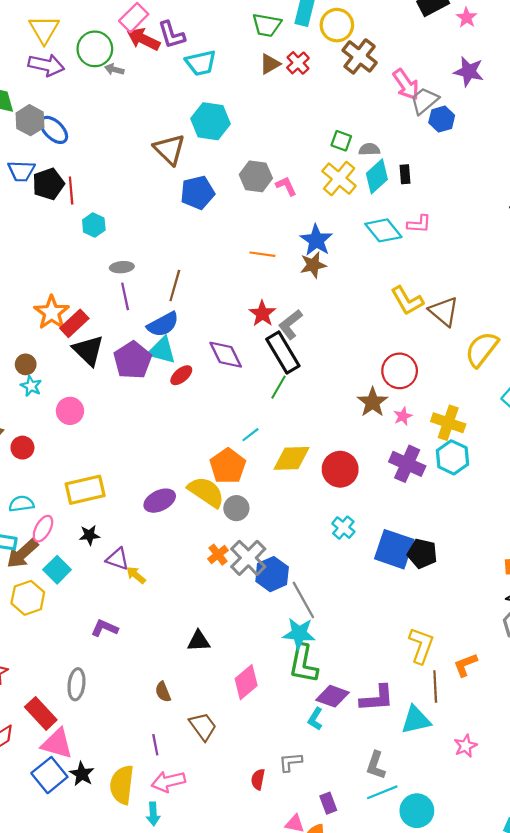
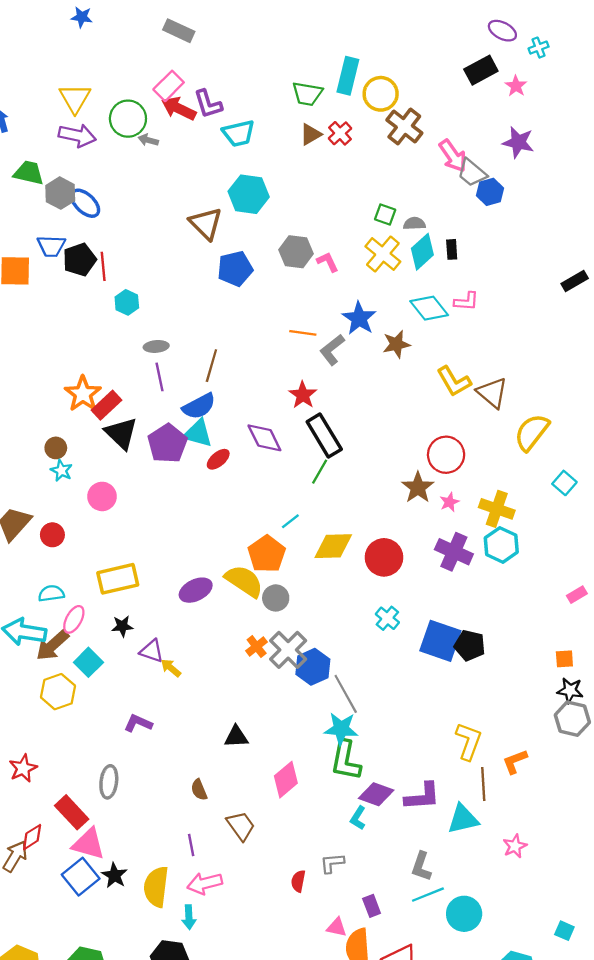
gray trapezoid: (424, 101) -> (472, 173), turned -100
brown star: (313, 265) -> (396, 344), moved
gray L-shape: (290, 324) -> (332, 350), moved

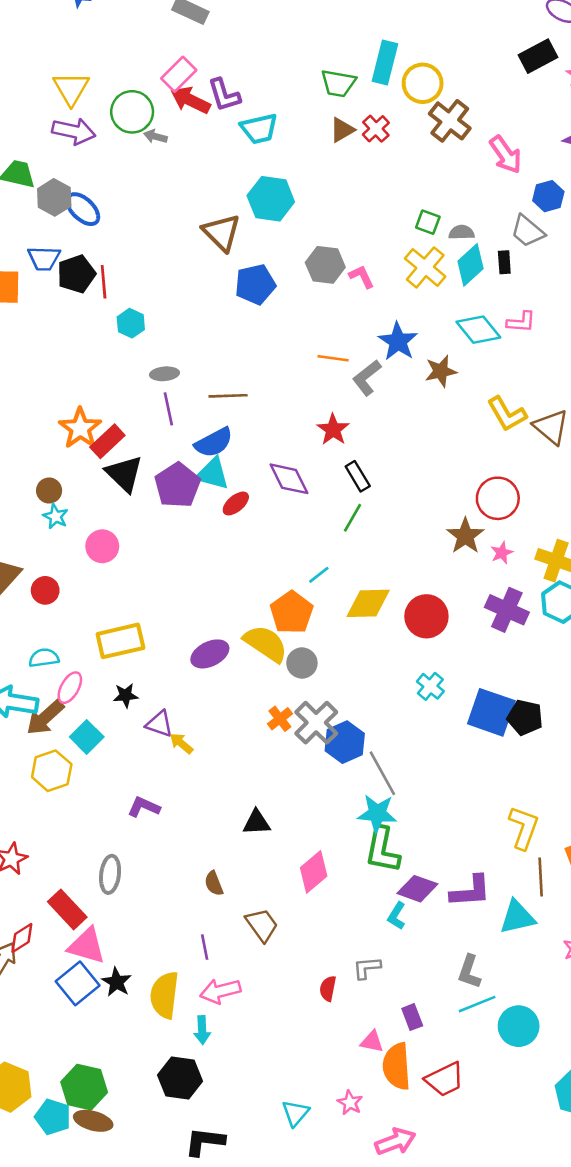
gray trapezoid: (472, 173) -> (528, 231), moved
brown line: (211, 366) -> (228, 396), turned 72
black rectangle: (324, 436) -> (358, 476), size x0.6

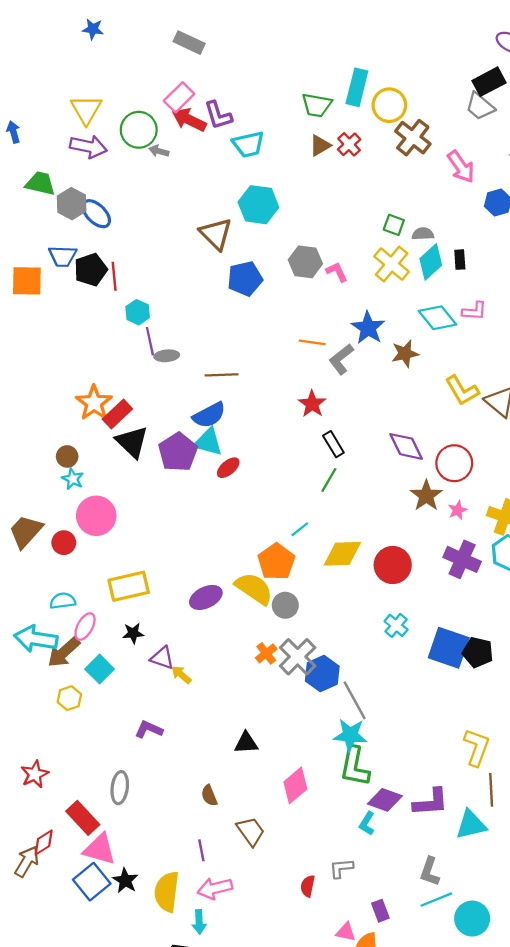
gray trapezoid: (528, 231) -> (480, 106), moved
purple line: (168, 409) -> (150, 341), moved
purple diamond: (289, 479) -> (406, 446), moved
pink circle: (102, 546) -> (96, 516), moved, size x1.4
yellow hexagon: (52, 771) -> (69, 698), size x0.7

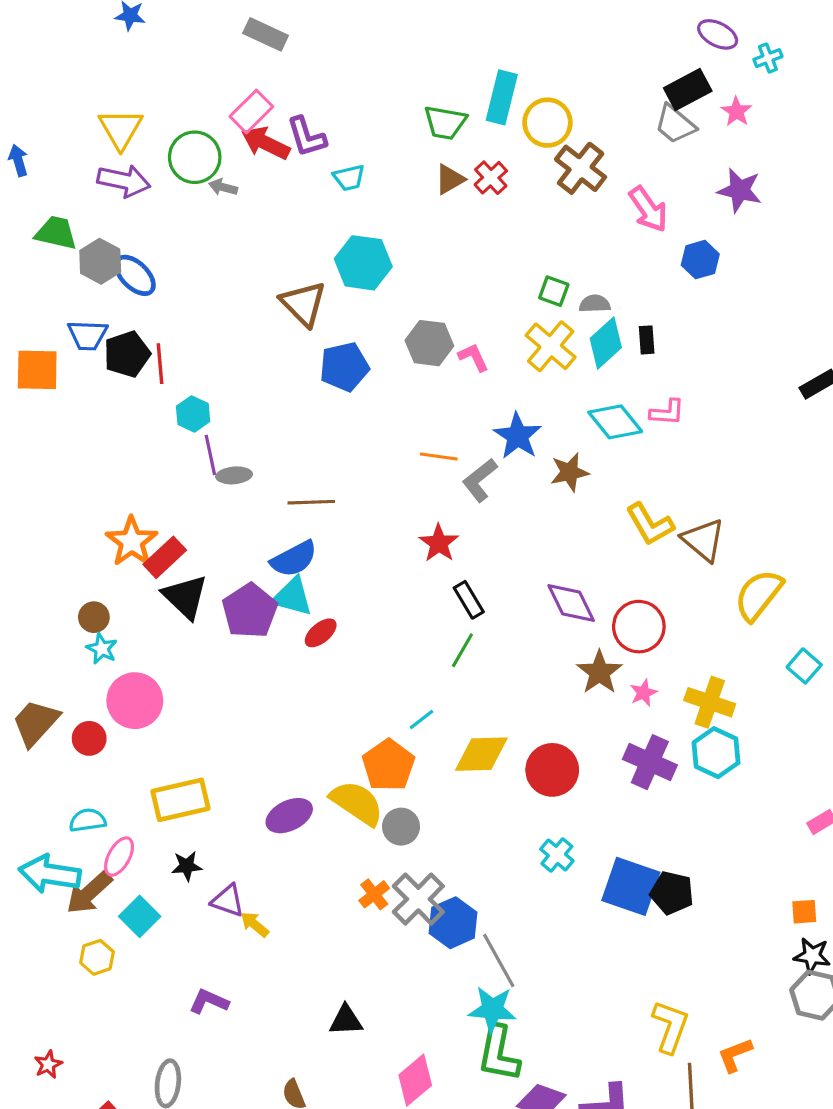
cyan trapezoid: (248, 144) -> (349, 178), size x0.7
red star: (35, 774) -> (48, 1064), size x0.7

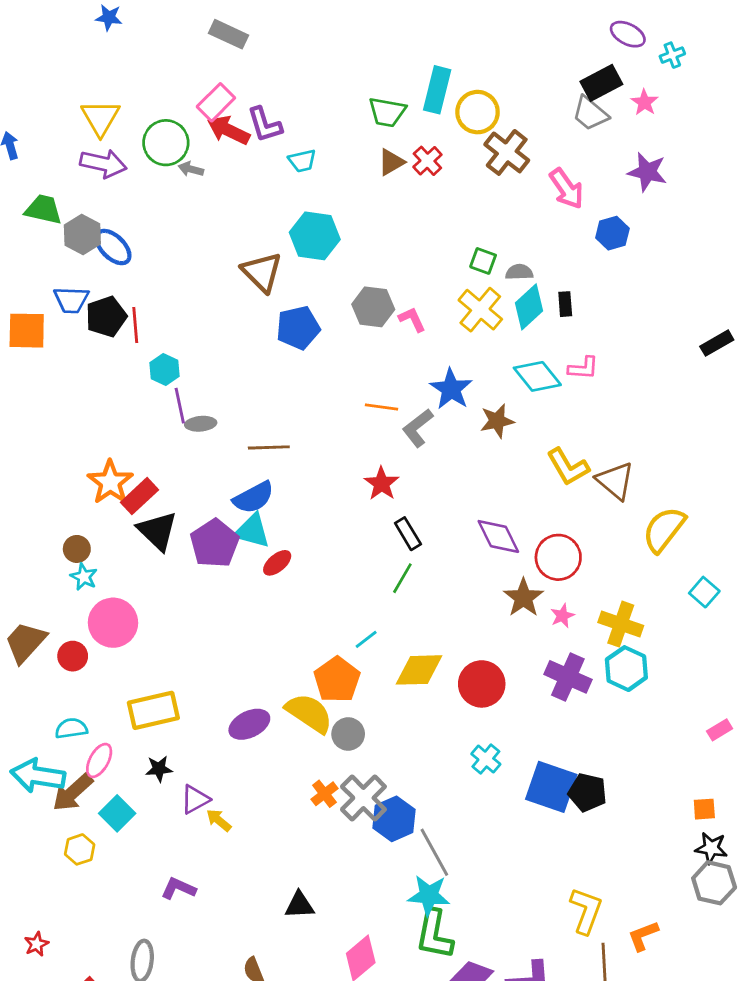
purple triangle: (228, 901) -> (195, 799), turned -48

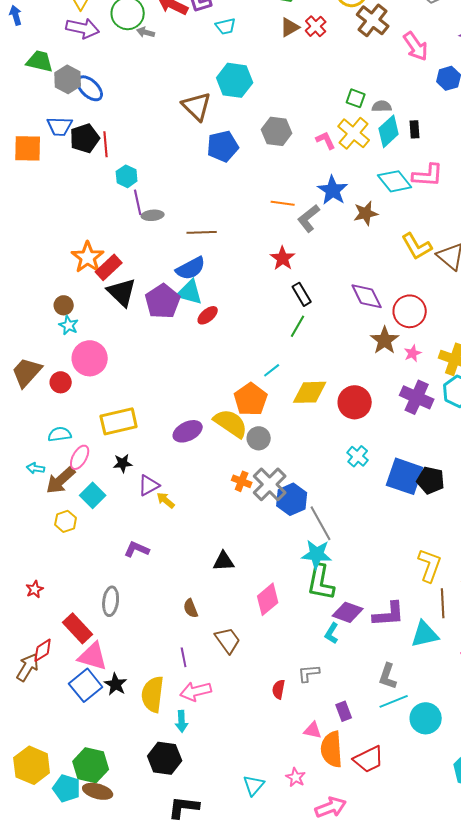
pink L-shape: (412, 319) -> (326, 140), moved
pink L-shape: (583, 368) -> (428, 175), size x1.4
cyan arrow: (38, 776) -> (36, 468), size x0.5
orange cross: (324, 794) -> (242, 481), turned -30

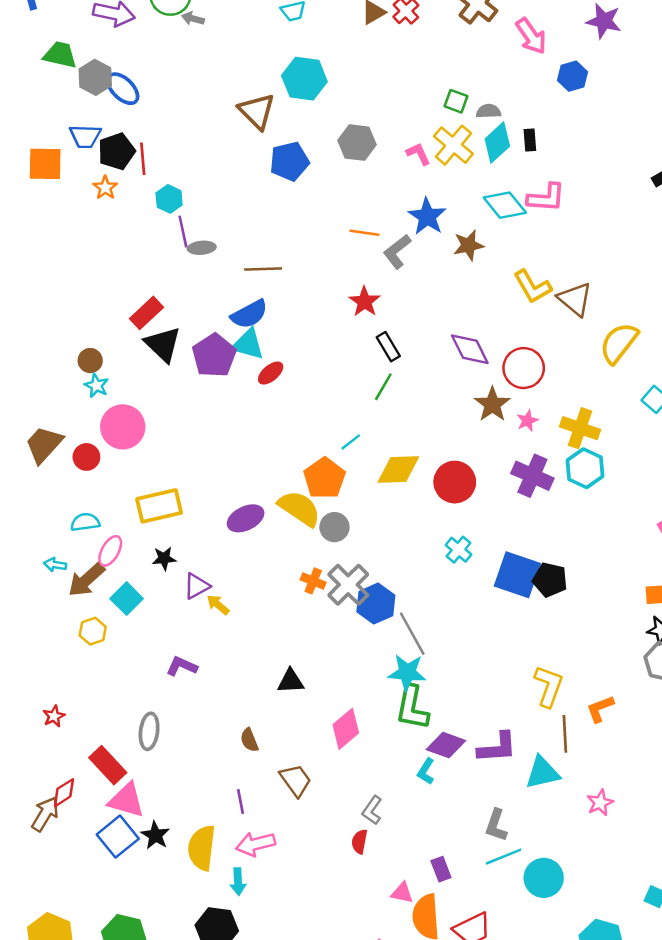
orange star: (88, 257) -> (105, 188), moved, size x0.6
gray L-shape: (309, 673) -> (372, 810), moved, turned -50

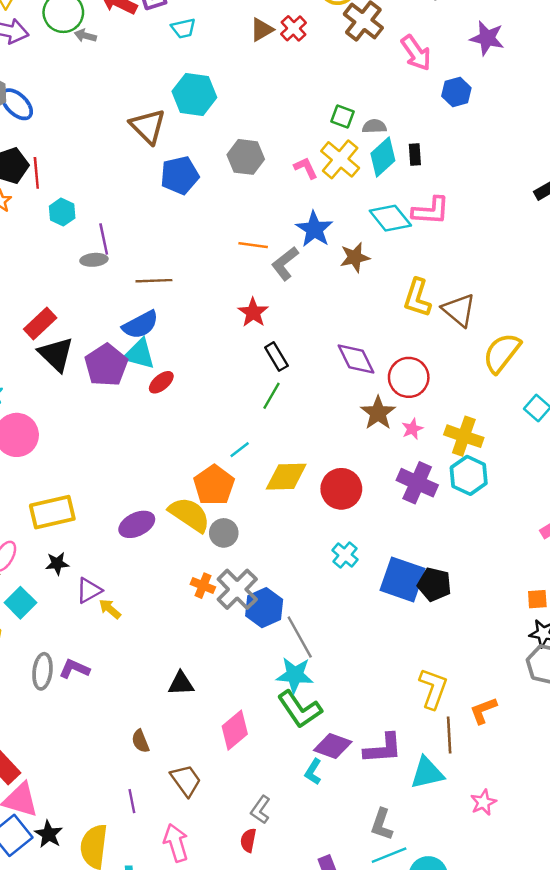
purple line: (183, 231) -> (104, 239), moved
yellow L-shape: (532, 287) -> (417, 298), turned 48
green L-shape: (412, 708) -> (300, 709), turned -45
gray ellipse: (149, 731) -> (42, 671), moved
pink arrow: (256, 844) -> (176, 843), moved, turned 87

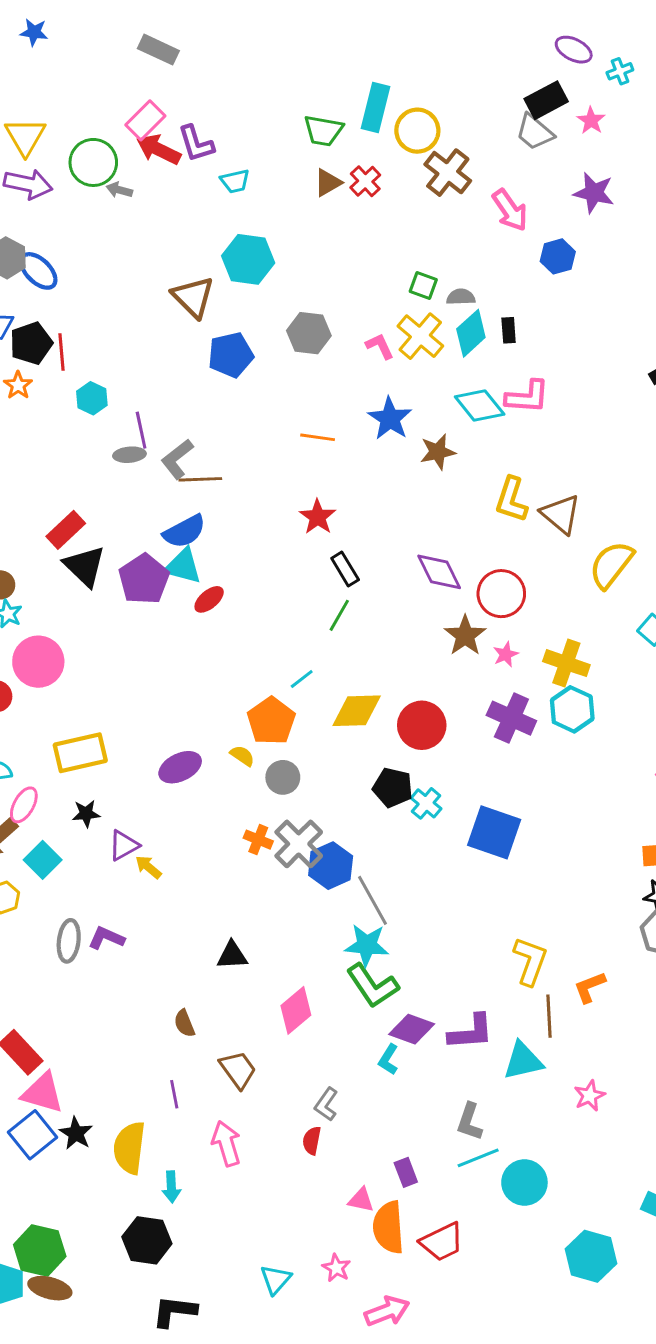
gray L-shape: (285, 263) -> (177, 459), moved
yellow semicircle: (189, 515) -> (242, 756), size x0.5
black pentagon: (434, 584) -> (393, 787), moved

